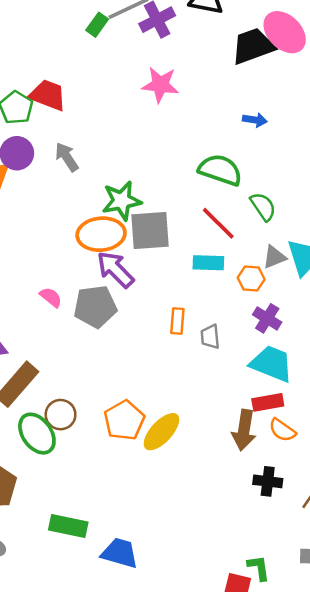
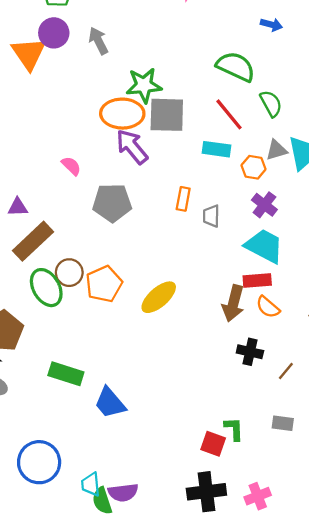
gray pentagon: (95, 307) -> (112, 203), moved
orange pentagon: (124, 420) -> (104, 284), moved
blue trapezoid: (120, 553) -> (110, 403), turned -152

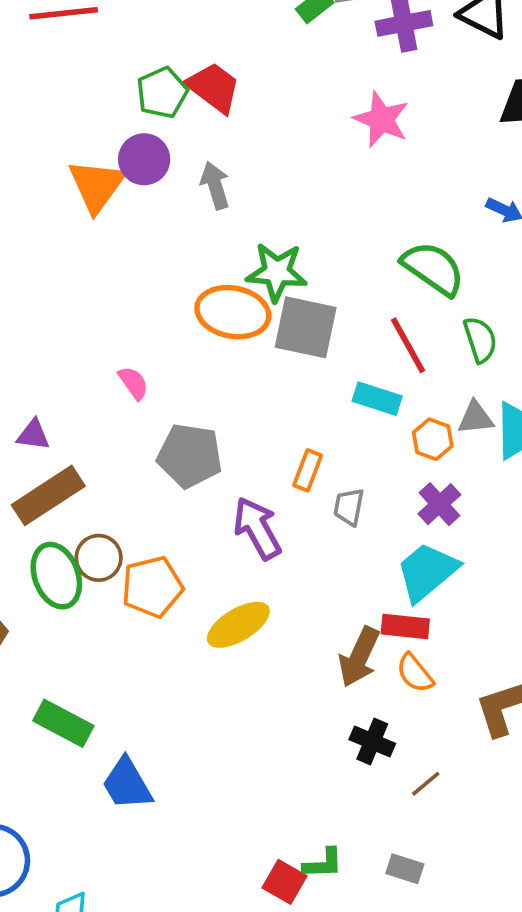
purple arrow: (132, 147) -> (257, 528), moved
cyan trapezoid: (264, 246) -> (427, 572), turned -78
green L-shape: (234, 429) -> (323, 863), turned 80

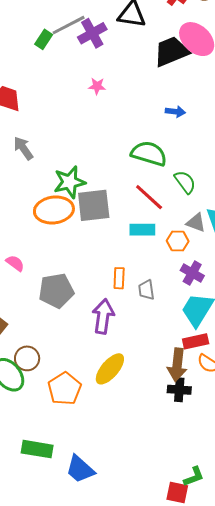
pink star: (381, 119) -> (97, 86), size x0.6
gray triangle: (476, 418) -> (196, 223), turned 45
purple arrow: (257, 528) -> (103, 316), turned 56
orange pentagon: (152, 587) -> (65, 389), moved
black cross: (372, 742) -> (179, 390), moved

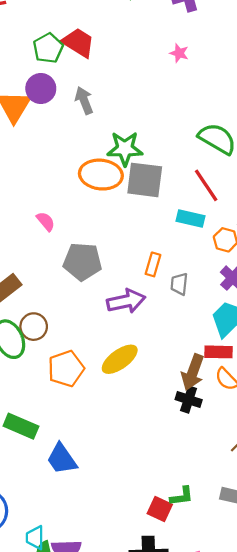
purple arrow: (103, 316) -> (126, 301), turned 56

